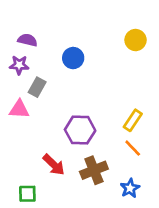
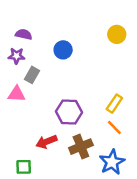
red arrow: (54, 165) -> (46, 142), turned 114
blue star: (130, 188) -> (112, 162), size x1.5

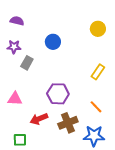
purple semicircle: (24, 34) -> (17, 21), moved
pink triangle: (17, 94) -> (15, 99), moved
yellow rectangle: (114, 104) -> (98, 72), moved
blue star: (112, 162) -> (94, 136), turned 30

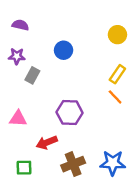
yellow rectangle: (98, 72) -> (117, 74), moved
orange line: (96, 107) -> (115, 97), moved
brown cross: (68, 123) -> (73, 164), moved

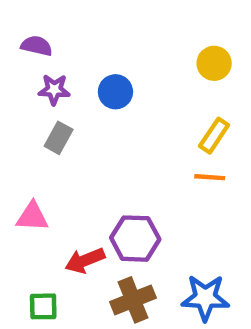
purple star: (17, 56) -> (54, 90), moved
orange line: (115, 97) -> (210, 177), turned -42
purple hexagon: (70, 113) -> (135, 239), moved

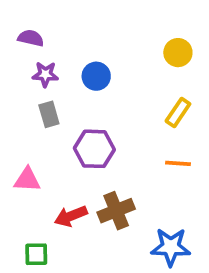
gray rectangle: (59, 138) -> (49, 114), turned -45
orange line: (210, 177) -> (178, 163), moved
purple hexagon: (135, 239) -> (94, 149), moved
brown cross: (133, 300) -> (116, 211), moved

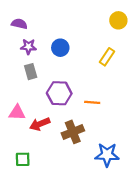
yellow circle: (178, 53) -> (118, 20), moved
yellow rectangle: (178, 113) -> (107, 57), moved
orange line: (178, 163) -> (92, 102), moved
red arrow: (71, 216) -> (40, 124), moved

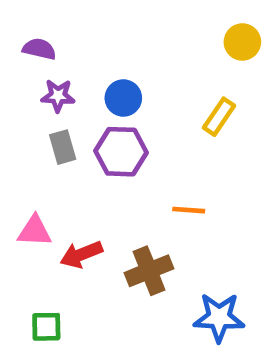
purple hexagon: (59, 93) -> (121, 152), moved

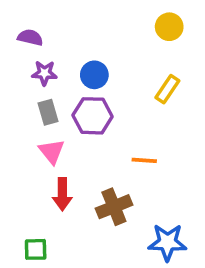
yellow circle: (242, 42) -> (169, 27), moved
pink triangle: (35, 231) -> (52, 151), moved, turned 48
red arrow: (81, 254) -> (62, 194), turned -68

